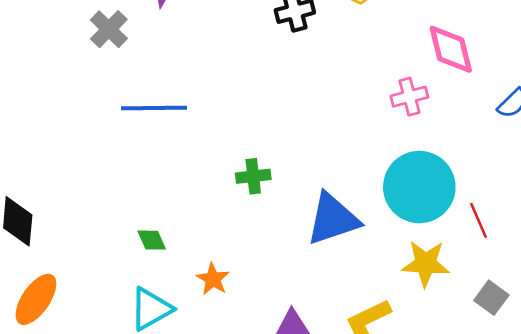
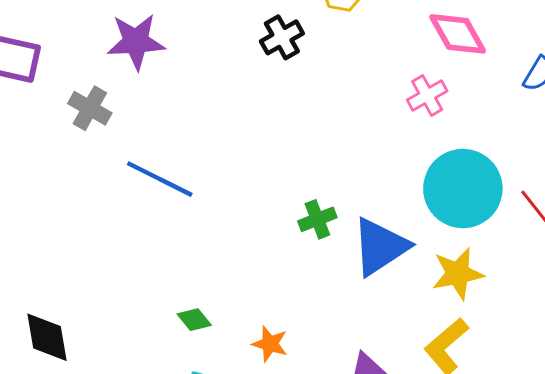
blue line: (154, 108) -> (160, 179), turned 42
green cross: (253, 176) -> (317, 219), moved
yellow star: (426, 263) -> (458, 274), moved

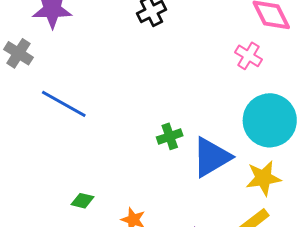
pink cross: (427, 96) -> (248, 56), turned -32
green diamond: (194, 320) -> (83, 201), turned -40

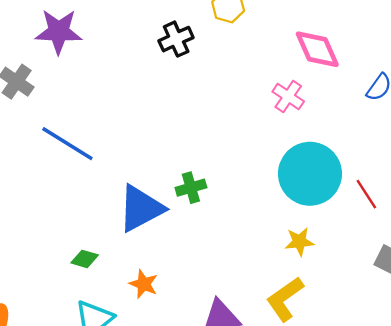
blue triangle: (211, 157) -> (141, 208), moved
yellow star: (263, 178) -> (299, 242), size x0.7

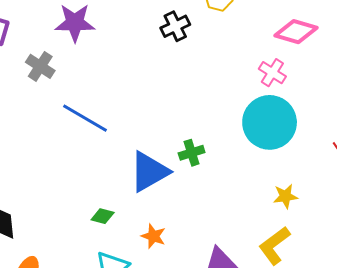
pink diamond: (317, 49) -> (296, 32), turned -48
cyan circle: (310, 174) -> (270, 122), moved

